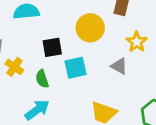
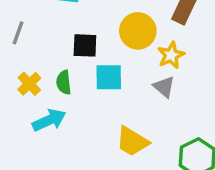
yellow star: (137, 42) -> (171, 55), moved
yellow cross: (14, 67) -> (29, 84), moved

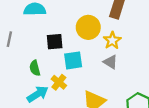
green semicircle: (64, 82) -> (35, 68), moved
yellow cross: (29, 84) -> (59, 82), moved

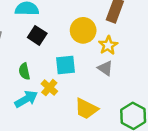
black square: (55, 42) -> (37, 35), moved, turned 36

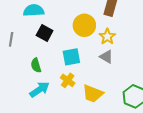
yellow cross: (49, 88) -> (68, 80), moved

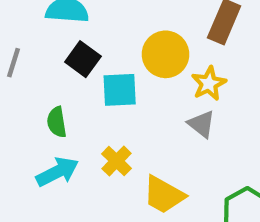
cyan square: (71, 57) -> (120, 90), moved

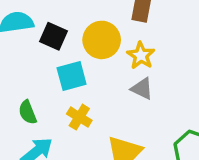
black square: (83, 59) -> (54, 36), moved
yellow cross: (117, 161) -> (79, 117), moved

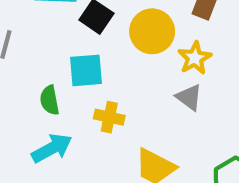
cyan square: (72, 76) -> (86, 70), moved
yellow cross: (79, 117) -> (109, 117), turned -30

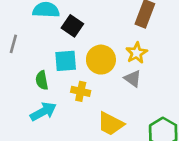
yellow circle: (152, 31) -> (101, 60), moved

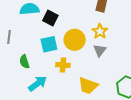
gray triangle: (133, 79) -> (100, 50), turned 40
green semicircle: (42, 80) -> (24, 62), moved

